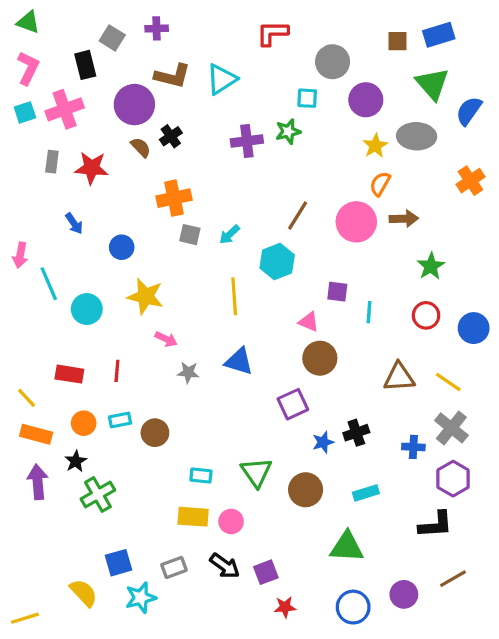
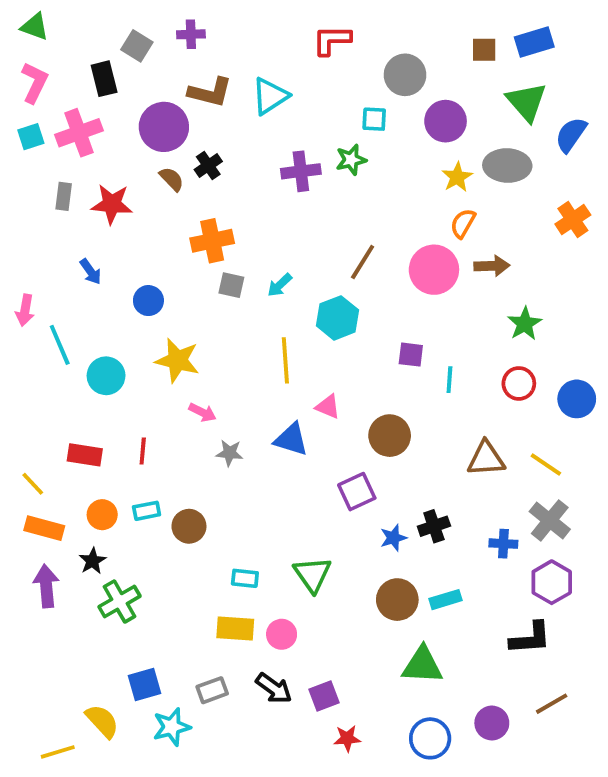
pink triangle: (309, 322) -> (328, 407), moved
brown circle: (306, 490) -> (397, 600), moved
yellow line: (25, 618) -> (58, 752), moved

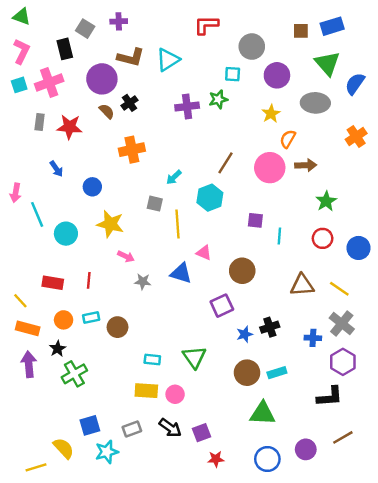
yellow star: (457, 177) -> (271, 114), moved
gray square: (231, 285) -> (155, 204), moved

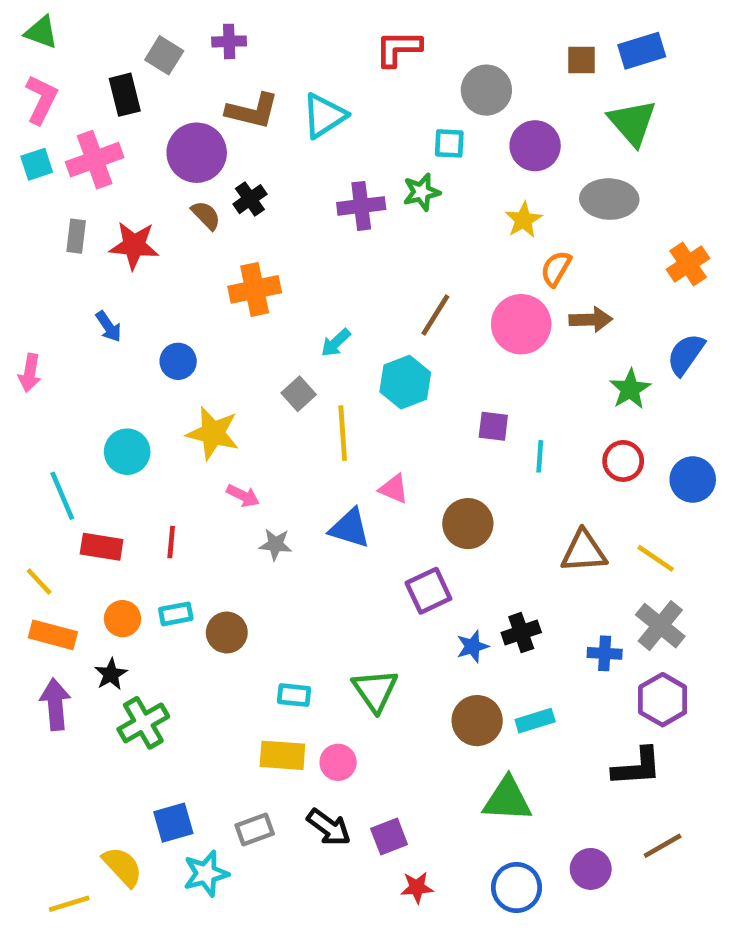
blue semicircle: (355, 84) -> (686, 354), moved
gray square: (155, 204) -> (299, 394), turned 35
cyan line: (37, 214) -> (62, 496), moved

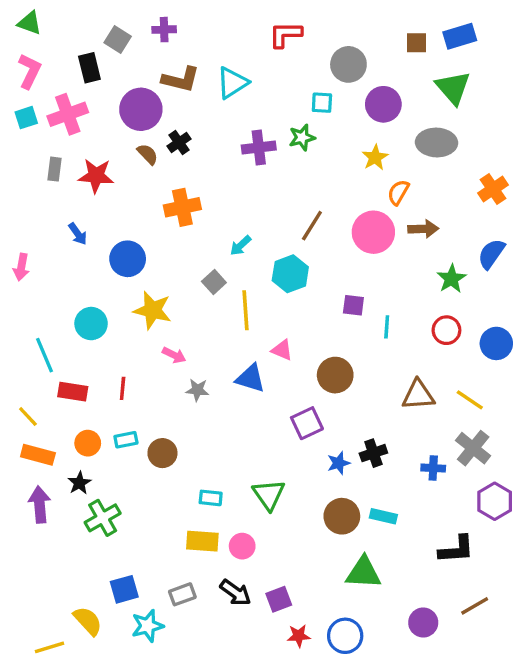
blue circle: (178, 361) -> (128, 259), size x1.4
purple hexagon: (663, 700) -> (495, 501), moved
cyan rectangle: (535, 721) -> (383, 516), turned 30
blue circle: (517, 887) -> (345, 636), moved

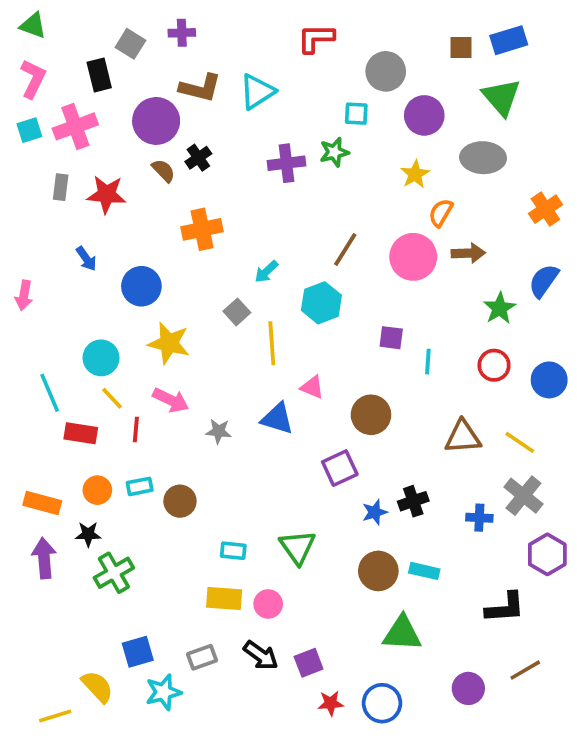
pink arrow: (174, 355) -> (171, 400), moved, size x1.4
yellow line: (28, 417) -> (112, 398), moved
black star: (79, 483) -> (88, 534), turned 30

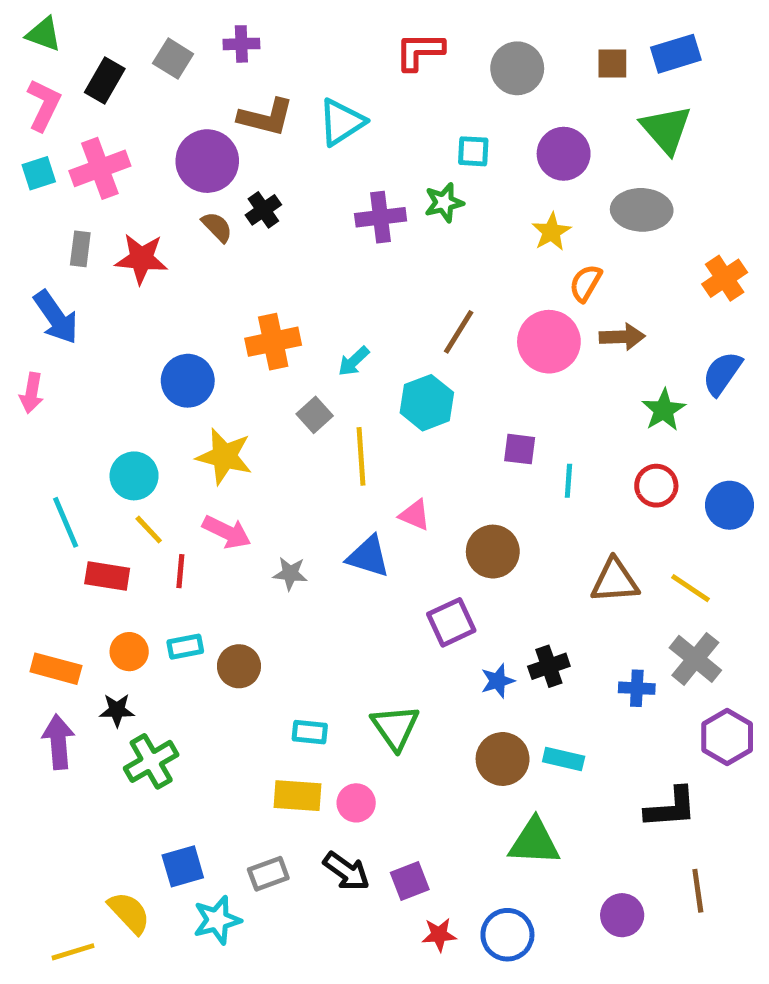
gray circle: (386, 71) -> (517, 68), moved
black rectangle: (99, 75) -> (105, 81), moved, turned 44
orange cross: (202, 229) -> (273, 342), moved
blue arrow: (86, 259) -> (56, 317), moved, size x1.6
brown line: (525, 670) -> (698, 891), turned -68

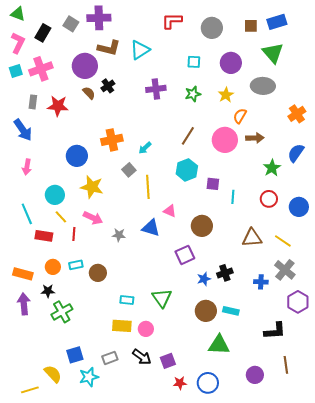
purple cross: (241, 44) -> (99, 18), size x1.6
green star: (444, 203) -> (193, 94), moved
pink arrow: (32, 393) -> (27, 167), moved
cyan hexagon: (427, 403) -> (187, 170), moved

